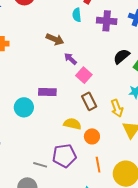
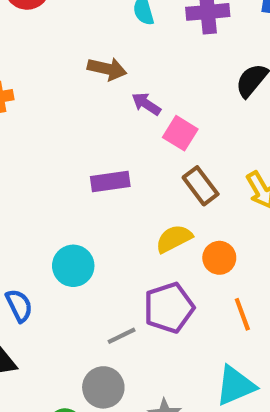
cyan circle: (24, 107) -> (73, 266), moved
yellow semicircle: (72, 124) -> (174, 239), turned -30
gray line: (40, 165) -> (122, 336), turned -32

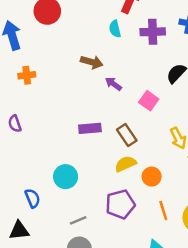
pink square: (180, 133) -> (149, 101), moved
brown rectangle: (201, 186) -> (127, 135), moved
gray line: (122, 336) -> (78, 220), moved

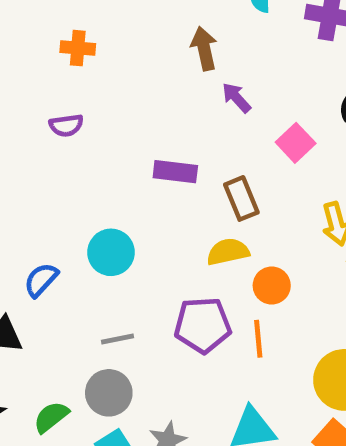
brown arrow: (92, 62) -> (204, 49), turned -130
purple semicircle: (15, 124) -> (66, 125), moved, turned -91
blue semicircle: (32, 198) -> (41, 280), turned -126
orange line: (163, 210) -> (258, 339), moved

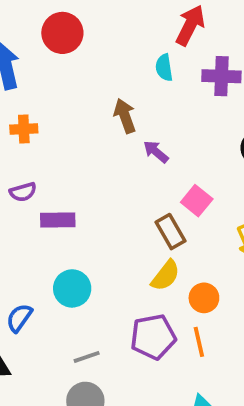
pink square: (296, 143) -> (197, 201), moved
purple rectangle: (175, 172) -> (58, 220), moved
yellow semicircle: (228, 252) -> (165, 276), turned 148

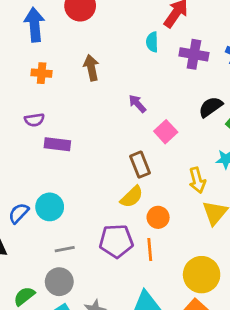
brown arrow: (125, 116) -> (91, 68), moved
pink square: (197, 201) -> (166, 132), moved
cyan circle: (72, 288) -> (50, 207), moved

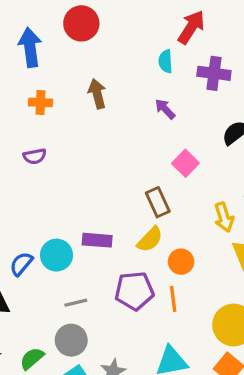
purple arrow: (137, 104) -> (165, 109), moved
purple rectangle: (57, 144) -> (97, 240), moved

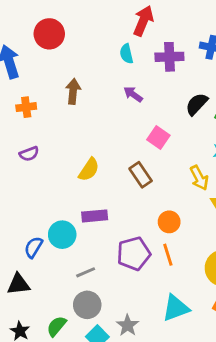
brown arrow: (97, 94) -> (73, 91), turned 30
yellow semicircle: (150, 239) -> (89, 170), moved

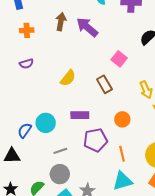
purple arrow: (133, 94) -> (87, 27), moved, size x1.6
purple rectangle: (95, 216) -> (80, 115), moved
orange line: (168, 255) -> (122, 154), moved

